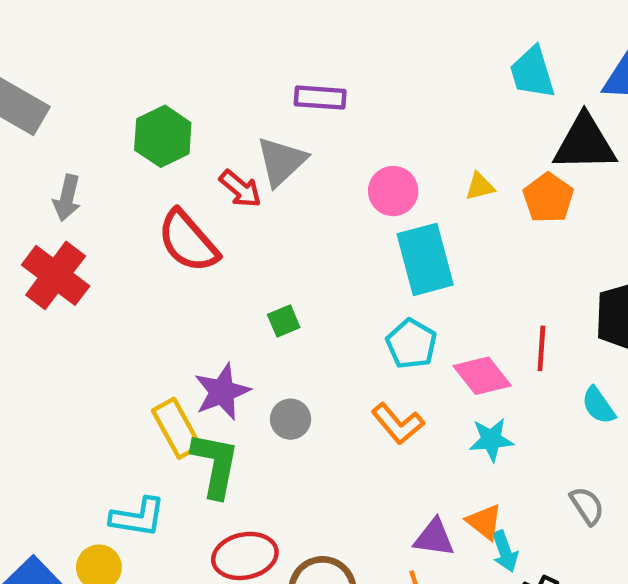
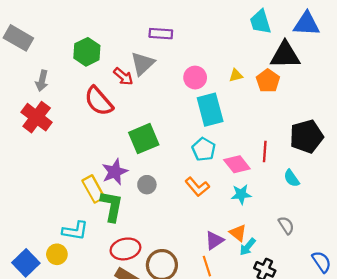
green square: (284, 321) -> (144, 139), size x2.0
purple triangle: (434, 538) -> (214, 240), turned -42
cyan arrow: (505, 551) -> (248, 247), turned 60

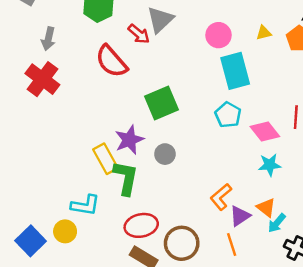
orange L-shape: (197, 187) -> (221, 197), moved, turned 90

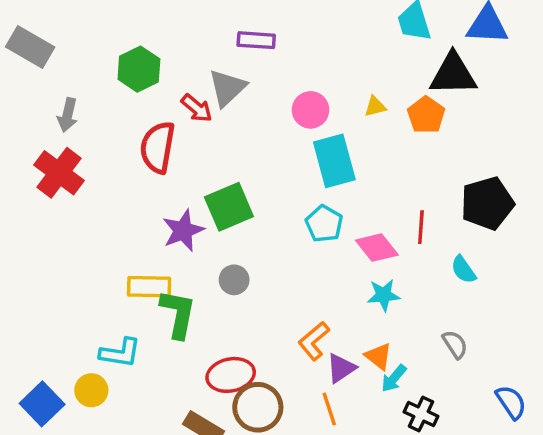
red semicircle: (111, 61) -> (158, 147), turned 51
purple star: (129, 140) -> (183, 231), moved
yellow rectangle: (106, 159) -> (149, 287), turned -60
red ellipse: (141, 225) -> (231, 375), moved

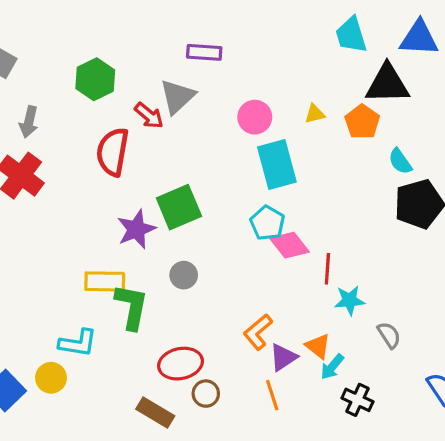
red line: (421, 227) -> (327, 269), moved
pink diamond: (377, 248) -> (290, 245), moved
cyan semicircle: (463, 270) -> (400, 161), moved
cyan star: (384, 295) -> (350, 300), moved
brown circle: (258, 407) -> (206, 394), size x0.6

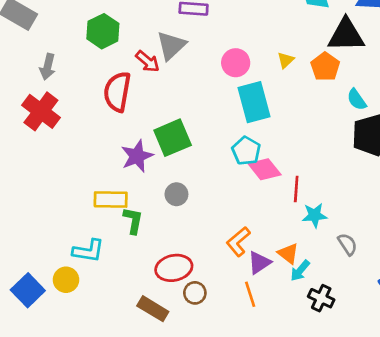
yellow triangle: (315, 114) -> (286, 60), turned -30
green L-shape: (132, 307) -> (133, 221), size x0.7

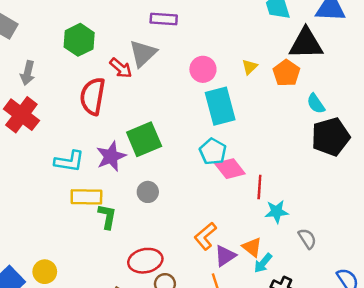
cyan L-shape: (88, 251) -> (69, 161), moved

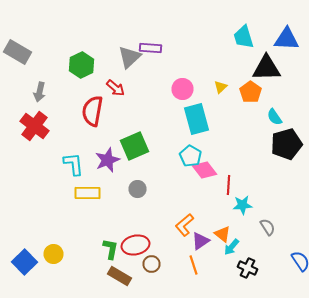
gray triangle: (143, 53) -> (130, 57), moved
cyan L-shape: (69, 161) -> (74, 164), turned -105
green L-shape: (107, 216) -> (110, 249), moved

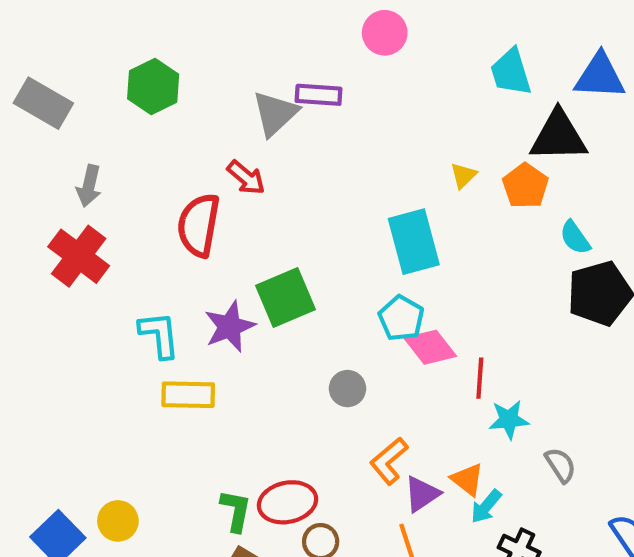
green hexagon: (82, 65) -> (153, 87), moved
pink circle: (182, 89) -> (385, 33), moved
gray circle: (138, 189) -> (347, 389), moved

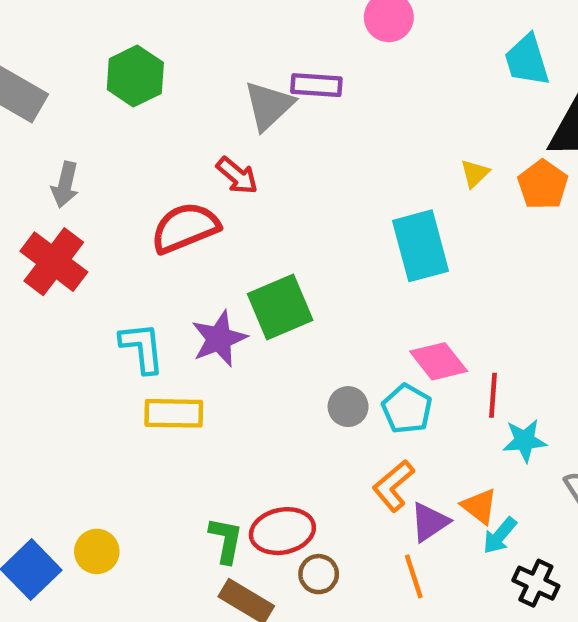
red semicircle: (199, 225) -> (185, 228), turned 58
cyan pentagon: (401, 318) -> (407, 409), moved

